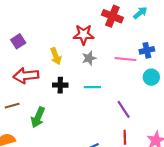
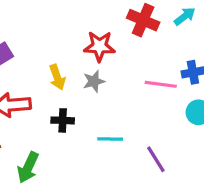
gray star: (89, 58) -> (94, 81), moved
cyan line: (92, 87) -> (110, 139), moved

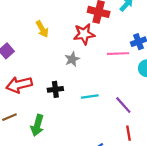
red star: (99, 46) -> (84, 34), moved
yellow arrow: (57, 77) -> (42, 29), moved

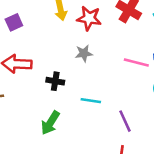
red star: (84, 34) -> (89, 18), moved
green arrow: (37, 125) -> (50, 123), moved

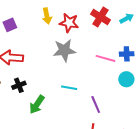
gray star: (84, 53) -> (64, 50), size x1.6
black cross: (55, 81) -> (19, 85), moved, turned -32

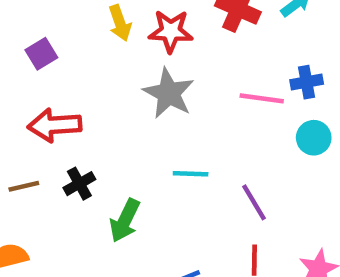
gray star: (64, 50) -> (169, 93), turned -30

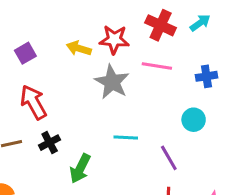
yellow arrow: (120, 23) -> (79, 48), moved, turned 125
pink line: (262, 98) -> (157, 66), moved
red arrow: (55, 125) -> (33, 102), turned 64
cyan circle: (314, 138) -> (194, 120), moved

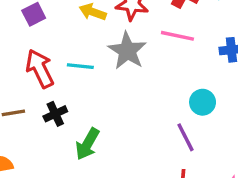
cyan circle: (194, 120) -> (203, 102), moved
cyan line: (126, 137) -> (80, 66), moved

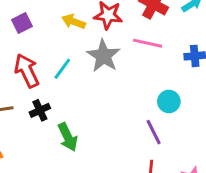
cyan line: (80, 66) -> (62, 69), turned -60
green arrow: (87, 144) -> (68, 137), turned -56

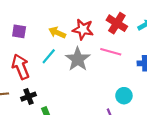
purple square: (22, 23) -> (19, 31), turned 32
cyan line: (62, 69) -> (49, 56), moved

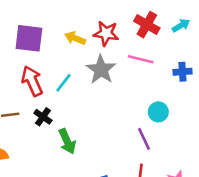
purple square: (19, 31) -> (29, 38), size x1.6
cyan line: (49, 56) -> (64, 83), moved
black cross: (28, 97) -> (43, 117), turned -32

